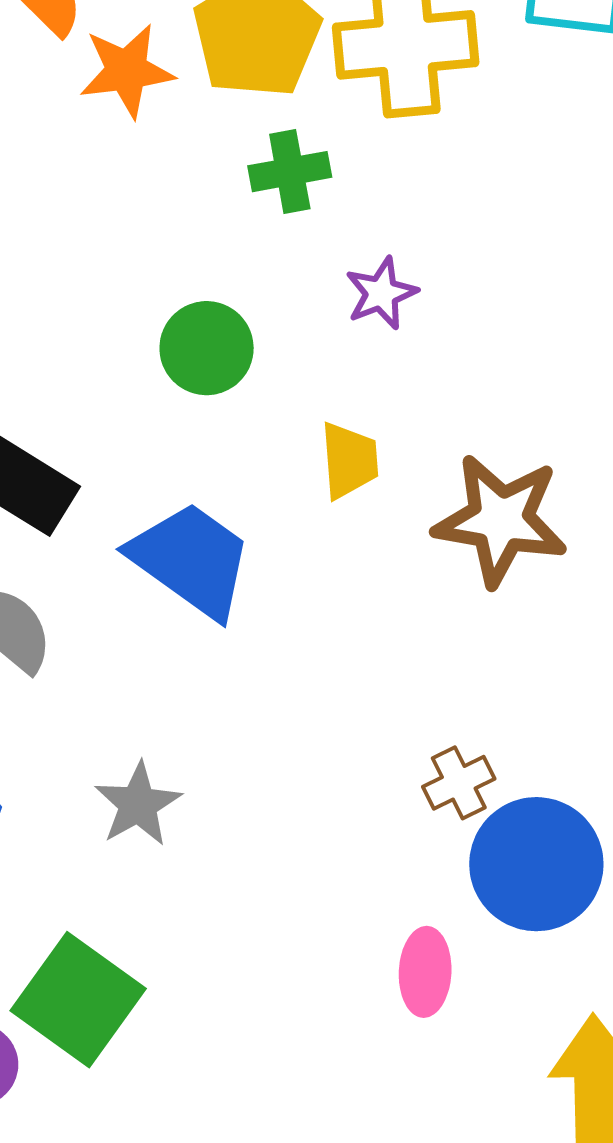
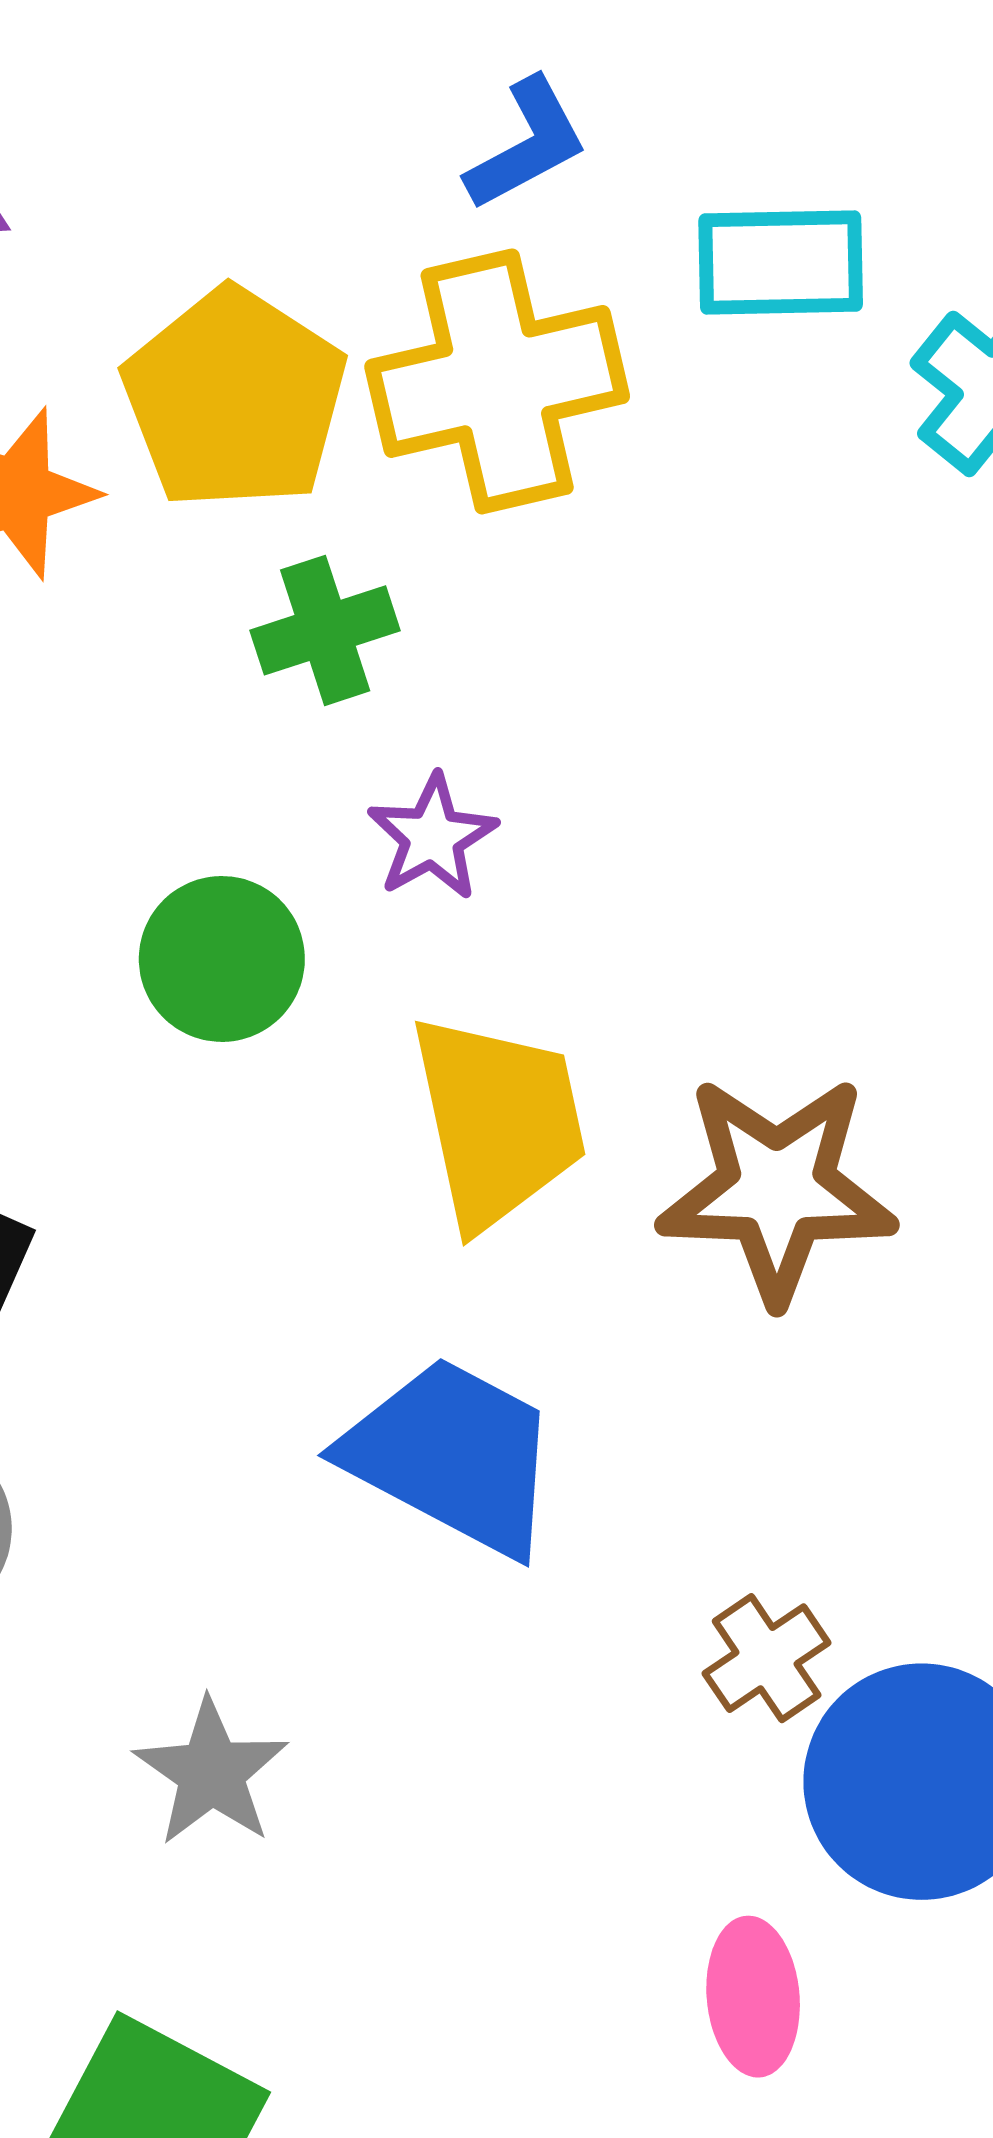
purple star: (381, 293) -> (432, 837), moved
yellow trapezoid: (349, 460) -> (498, 1121), size x1.6
blue trapezoid: (191, 560) -> (452, 1456), moved

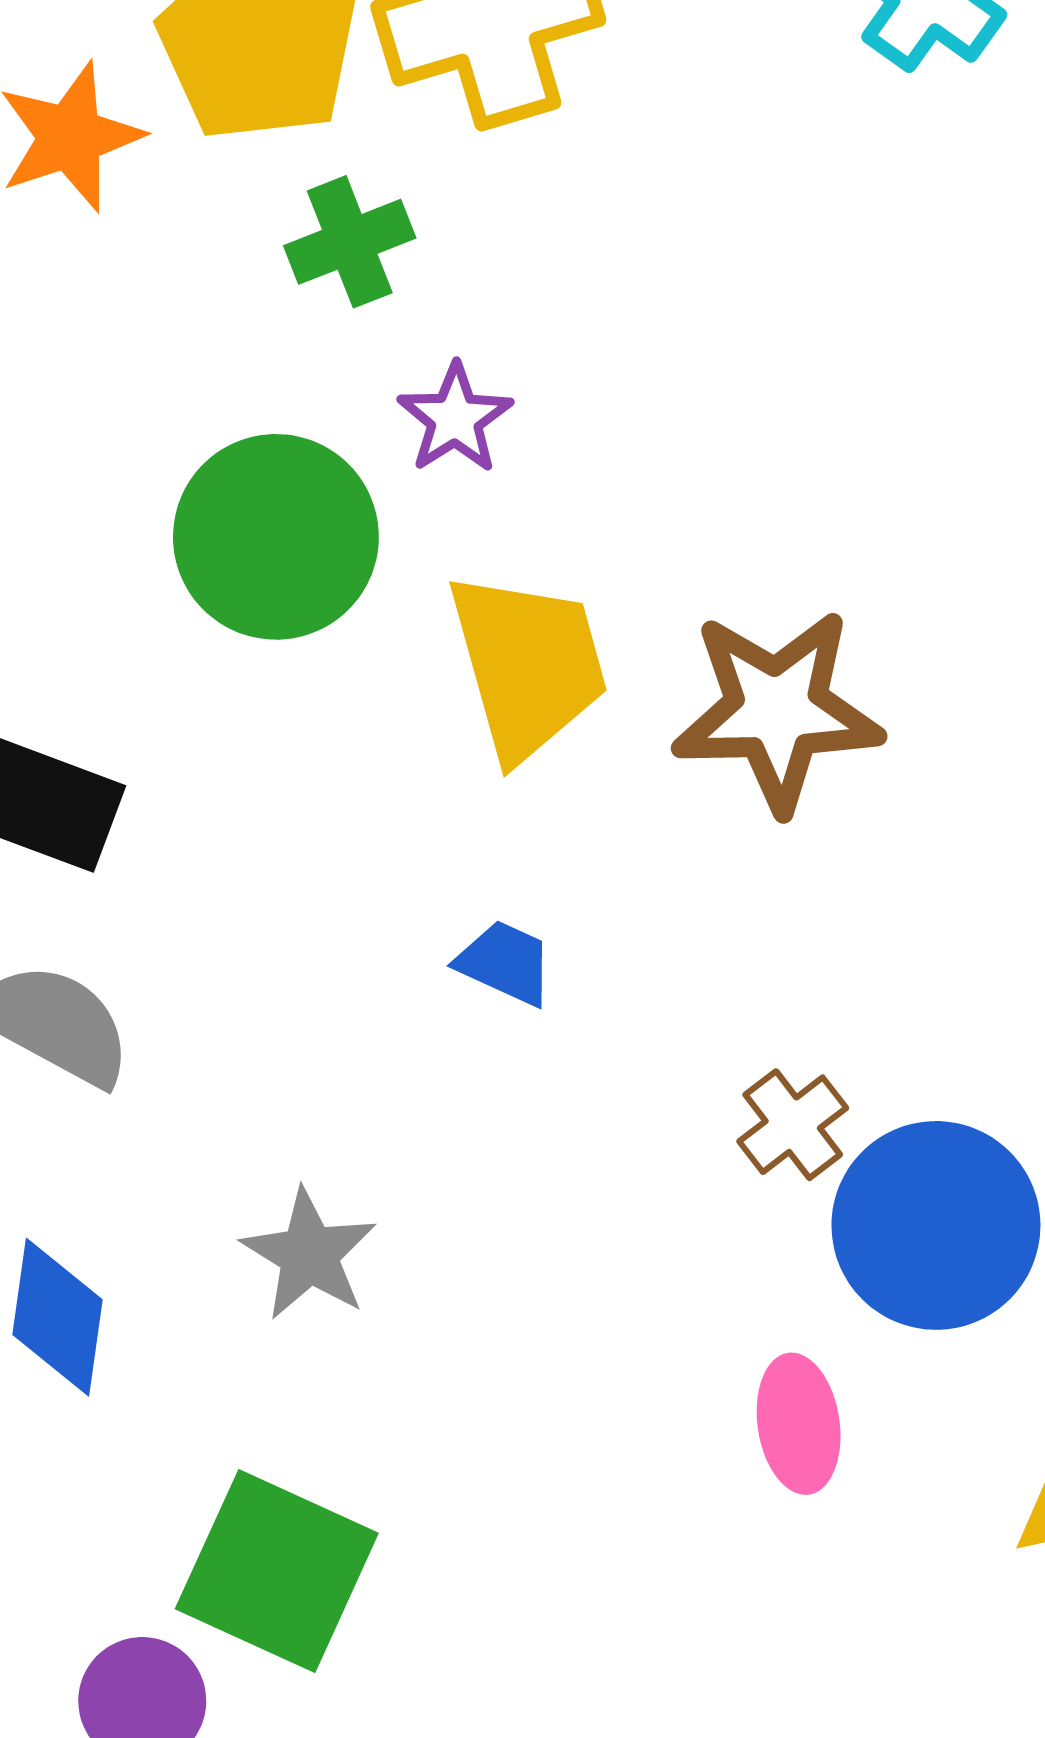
green circle: (222, 959) -> (276, 537), size x1.4
blue trapezoid: (452, 1456) -> (505, 963), size x0.5

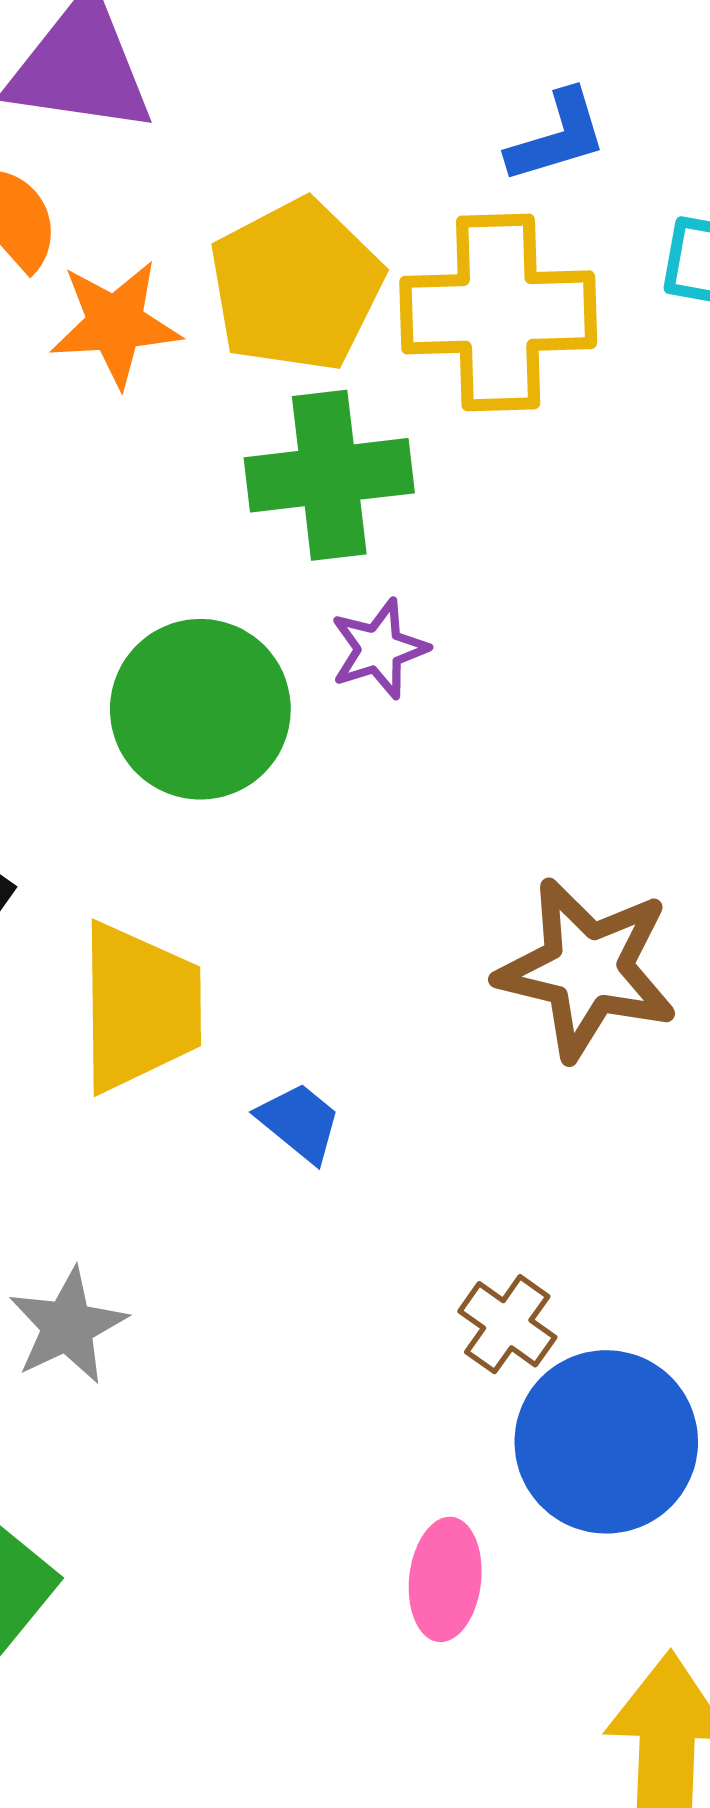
green cross: (350, 242) -> (329, 475), size x1.5
yellow trapezoid: (528, 665) -> (140, 1007), moved
brown cross: (793, 1125) -> (507, 1324), turned -32

